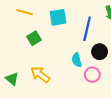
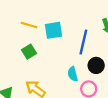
yellow line: (25, 12) -> (29, 25), moved

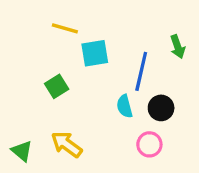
yellow line: (29, 25) -> (65, 28), moved
cyan semicircle: (73, 74) -> (125, 106), moved

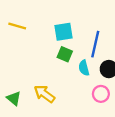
yellow line: (65, 28) -> (17, 26), moved
green square: (57, 86) -> (65, 54), moved, turned -35

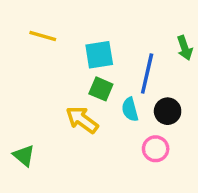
yellow line: (17, 26) -> (43, 36), moved
yellow arrow: (44, 94) -> (82, 120), moved

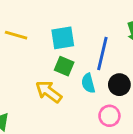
yellow line: (43, 36) -> (16, 35), moved

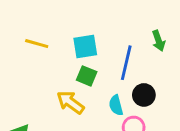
cyan semicircle: (88, 83) -> (116, 105), moved

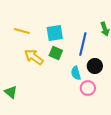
yellow arrow: (70, 102) -> (34, 57), moved

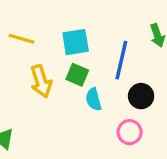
yellow arrow: (34, 57) -> (41, 81), turned -144
cyan semicircle: (76, 73) -> (94, 99), moved

